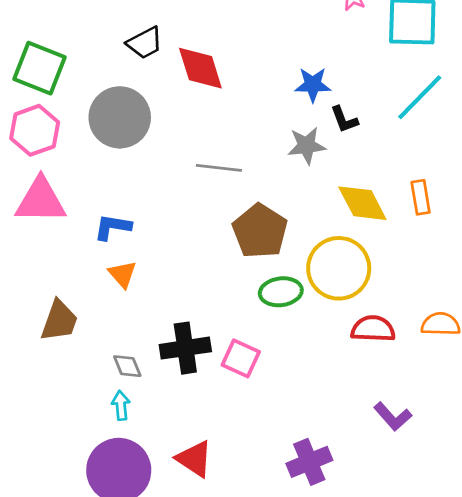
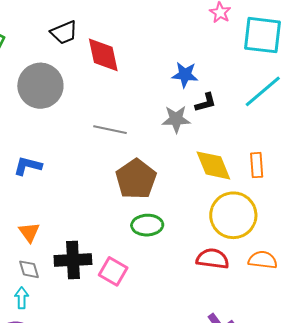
black L-shape: (344, 120) -> (206, 103), turned -90
yellow circle: (339, 268) -> (233, 215), moved
orange triangle: (122, 274) -> (29, 232), moved

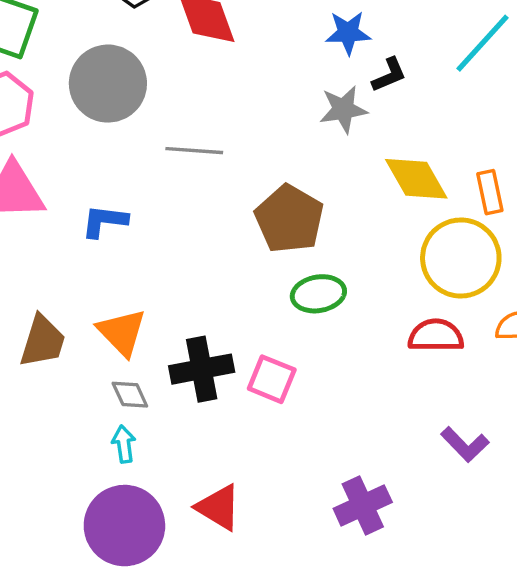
gray line: (110, 130) -> (194, 151), moved
orange rectangle: (257, 165) -> (490, 192), moved
orange triangle: (29, 232) -> (122, 332), size x1.4

